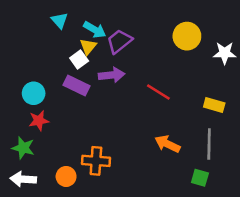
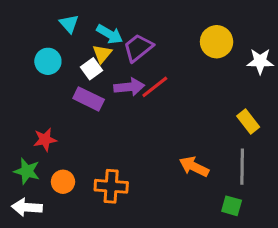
red line: (158, 92) -> (155, 87), moved, turned -70
cyan circle: (34, 93) -> (48, 61), moved
yellow rectangle: (214, 105) -> (248, 122), turned 36
orange circle: (66, 176) -> (63, 182), moved

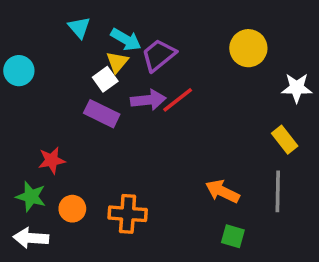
cyan circle: (48, 61) -> (19, 71), moved
white star: (260, 61) -> (297, 88), moved
green square: (232, 206) -> (233, 236), moved

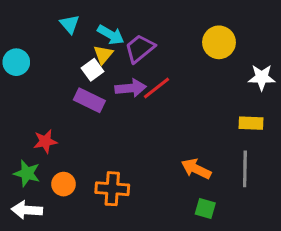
yellow rectangle: (285, 140) -> (251, 123), turned -50

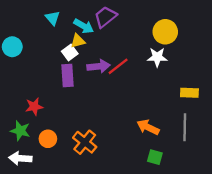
purple trapezoid: (140, 48) -> (105, 17), moved
yellow triangle: (103, 55) -> (78, 41), turned 35
white star: (262, 77) -> (157, 57), moved
purple rectangle: (89, 100) -> (67, 75), turned 60
orange cross: (112, 189) -> (85, 142), turned 35

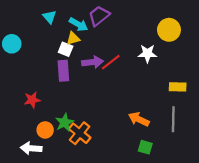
yellow circle: (165, 32) -> (169, 30), moved
white square: (70, 52) -> (66, 49), turned -32
green star: (20, 131) -> (64, 122), moved, turned 30
white arrow: (20, 158) -> (31, 148), moved

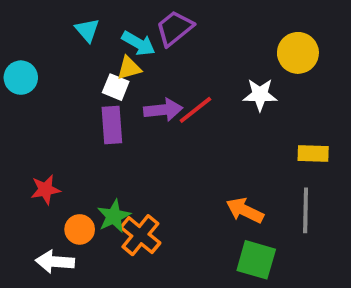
red star: (32, 100) -> (45, 190), moved
green square: (145, 147) -> (256, 260), size x1.5

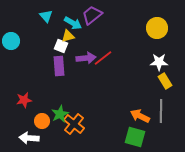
white star: (260, 95) -> (159, 62), moved
yellow rectangle: (313, 153) -> (165, 81), turned 56
orange arrow: (245, 210) -> (140, 116), moved

